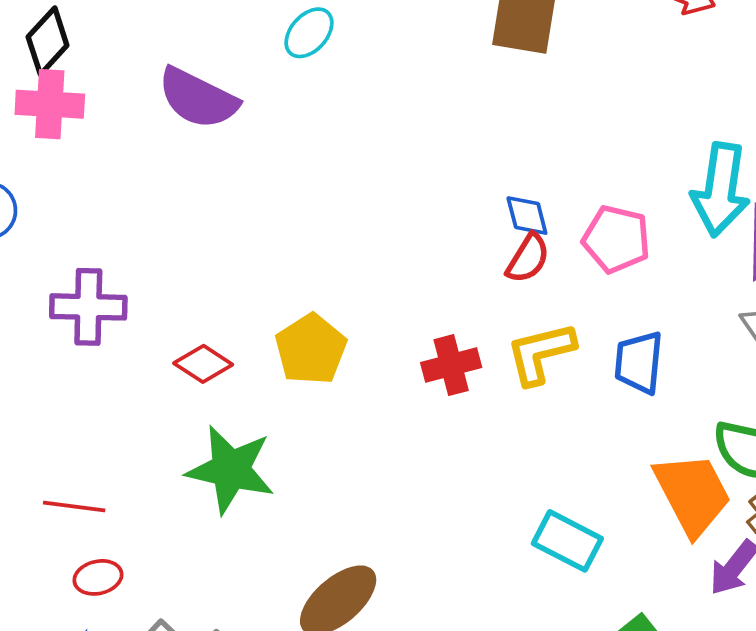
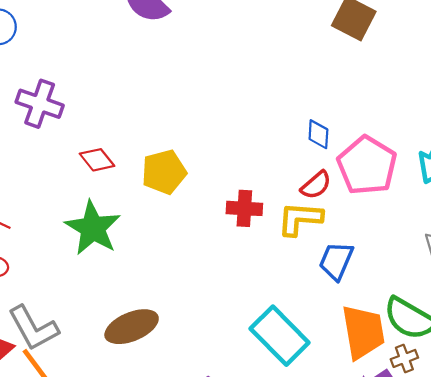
pink pentagon: (616, 239) -> (367, 165), size x1.4
red semicircle: (528, 258) -> (316, 185), moved
blue trapezoid: (639, 362) -> (336, 261), moved
cyan rectangle: (567, 541) -> (280, 336), size x1.4

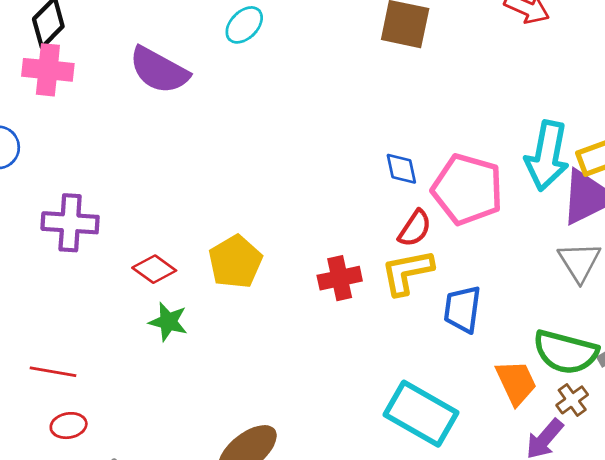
green star: (93, 228) -> (168, 322), moved, size x0.6
orange trapezoid: (363, 332) -> (516, 382), size x0.7

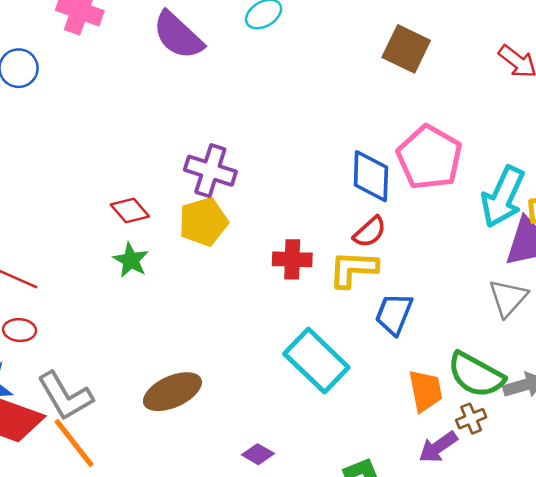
blue diamond: (401, 169) -> (371, 176), size x1.6
pink pentagon: (467, 189) -> (429, 157), moved
purple cross: (70, 223) -> (210, 171), moved
cyan rectangle: (421, 414) -> (316, 361), moved

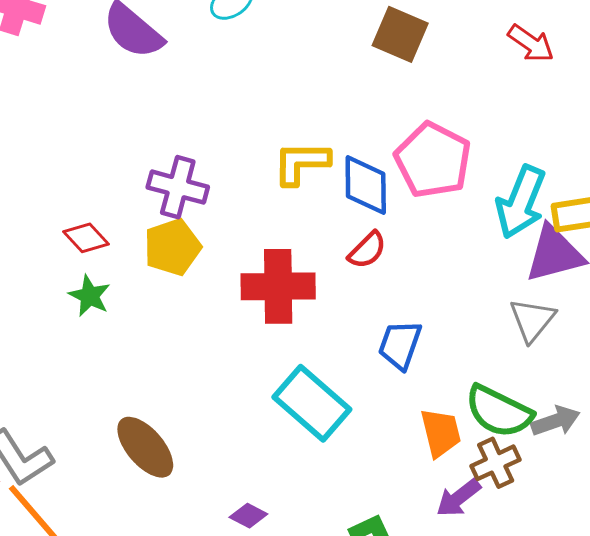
red cross: (292, 259) -> (278, 286), size x1.6
yellow L-shape: (353, 269) -> (301, 163), moved
brown ellipse: (172, 392) -> (145, 447), turned 76
brown cross: (471, 419) -> (496, 463), size x1.4

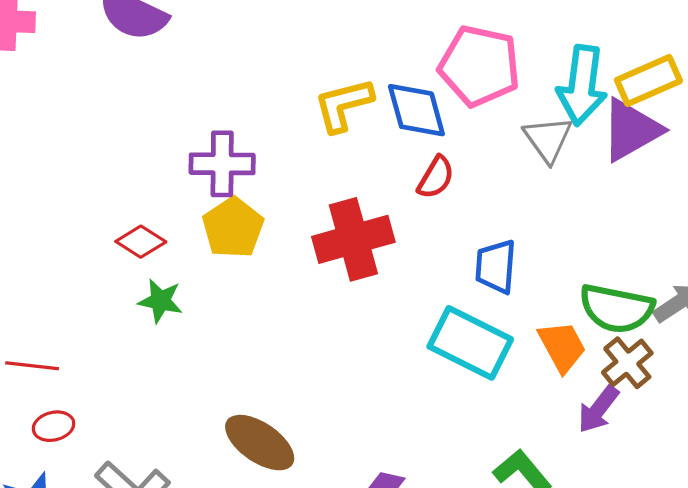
gray triangle: (532, 320) -> (548, 139), moved
cyan rectangle: (312, 403) -> (470, 343), moved

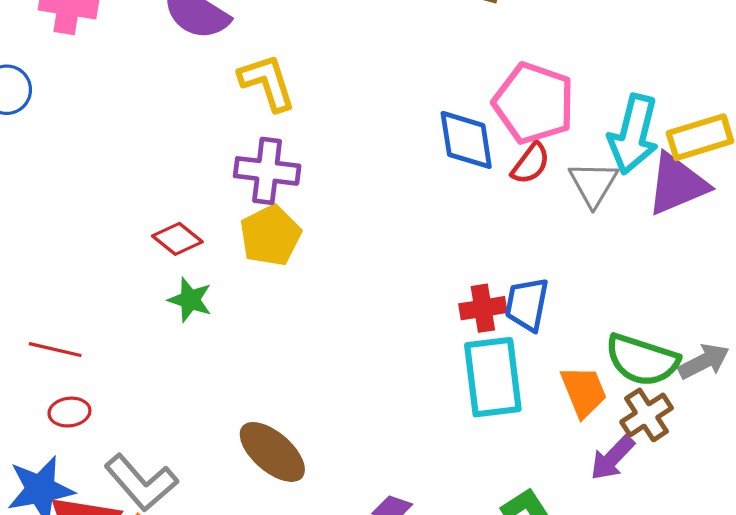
yellow L-shape: (343, 105) -> (267, 82), moved, turned 80
red semicircle: (436, 177) -> (531, 163), moved
red cross: (353, 239) -> (483, 308), moved, size x0.6
cyan rectangle: (470, 343) -> (493, 377), turned 50

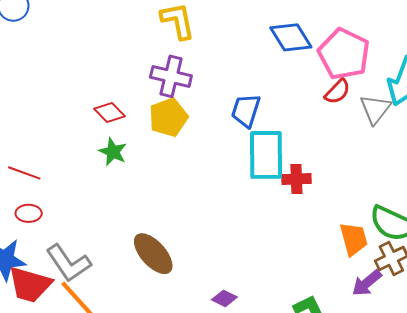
blue diamond: (466, 140) -> (291, 37), moved, turned -30
blue trapezoid: (527, 304) -> (246, 110), moved
cyan rectangle: (493, 377) -> (266, 155), moved

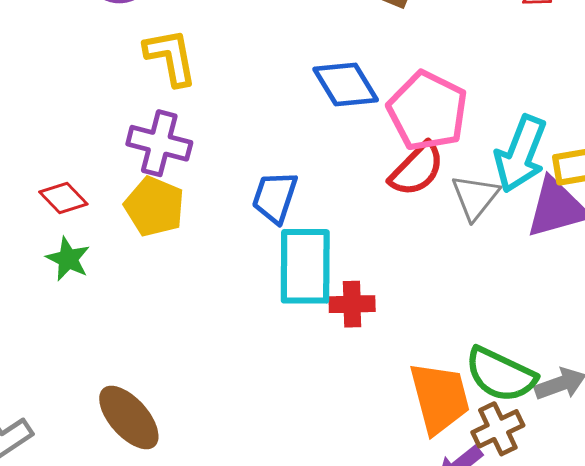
red semicircle: (337, 92) -> (417, 169), size x1.4
yellow pentagon: (168, 117) -> (154, 207), turned -30
orange trapezoid: (354, 239) -> (440, 398), size x1.4

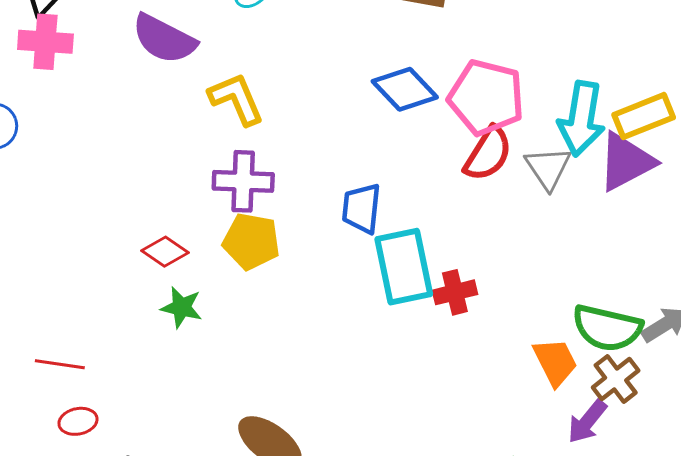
orange trapezoid: (440, 398) -> (555, 362), size x0.7

